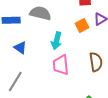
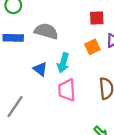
blue triangle: (20, 48) -> (40, 69), moved

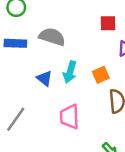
orange square: (92, 47) -> (101, 75), moved
pink trapezoid: (67, 90) -> (70, 117), moved

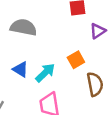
cyan arrow: (70, 72) -> (45, 73), moved, turned -145

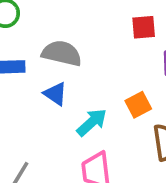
blue triangle: (20, 69) -> (55, 94), moved

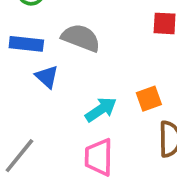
blue triangle: (55, 94) -> (47, 77), moved

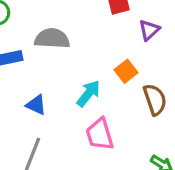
blue triangle: (47, 77) -> (36, 105), moved

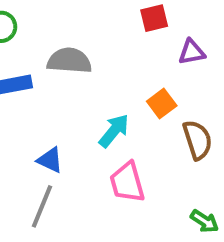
purple triangle: (149, 30) -> (192, 52), turned 30
blue triangle: (36, 105) -> (50, 160), moved

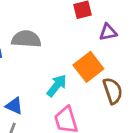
orange square: (162, 104) -> (88, 67), size x1.5

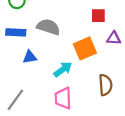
orange square: (88, 67) -> (85, 48), moved
blue triangle: (14, 106) -> (30, 57), moved, turned -48

